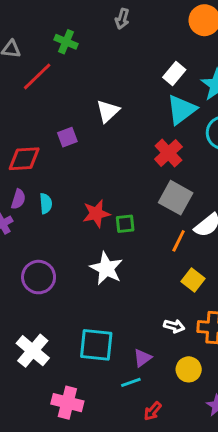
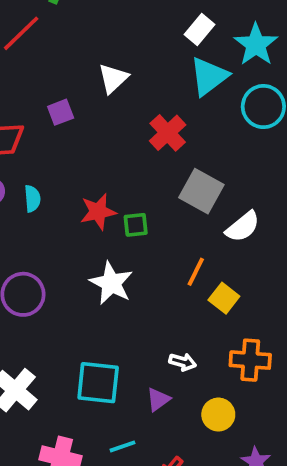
red cross: (168, 153) -> (168, 133), moved
orange line: (179, 241) -> (196, 272), moved
white arrow: (174, 326) -> (183, 362), moved
cyan line: (131, 382) -> (123, 446), moved

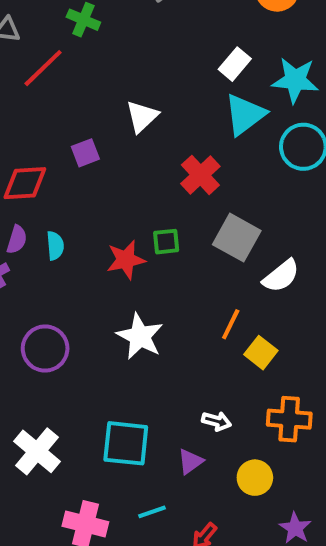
cyan star: (256, 45) -> (295, 80), turned -30
green square: (136, 225) -> (166, 242), moved

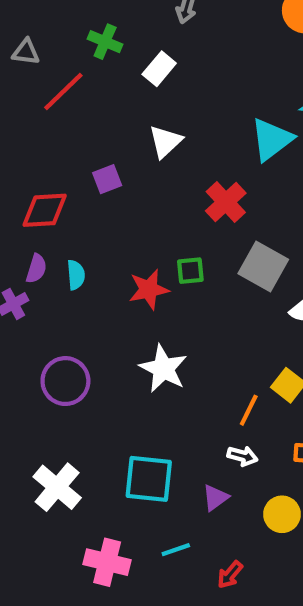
white rectangle: (235, 64) -> (159, 69), moved
orange line: (231, 324) -> (249, 410), moved

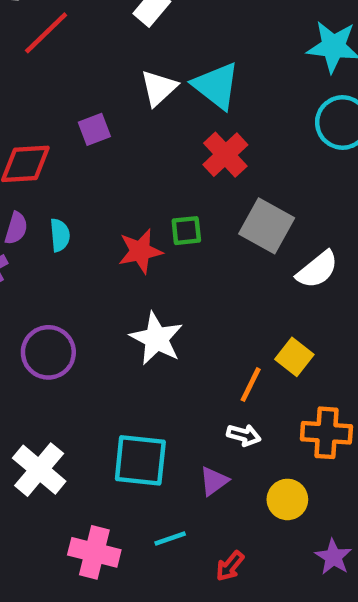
cyan triangle: (272, 139) -> (216, 86), moved, turned -45

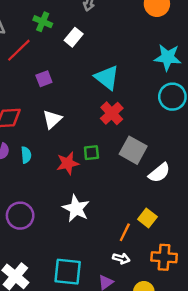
white triangle: (159, 88) -> (52, 119), moved
purple square: (94, 129) -> (44, 79), moved

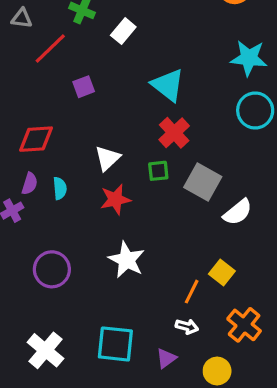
white triangle: (52, 119) -> (107, 158), moved
green square: (91, 153) -> (158, 171), moved
orange cross: (164, 257) -> (244, 325), turned 35

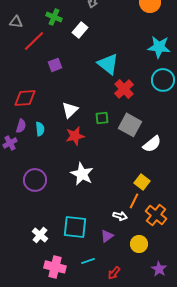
red cross: (174, 133) -> (124, 89), moved
orange line: (192, 292) -> (134, 201), moved
white cross: (45, 350) -> (40, 235), moved, size x0.7

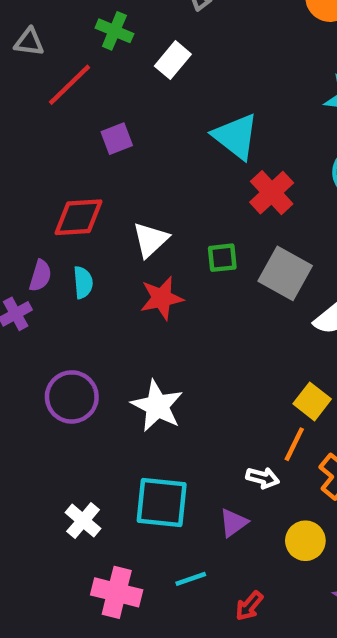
red diamond: (25, 98) -> (79, 217), moved
white star: (82, 174) -> (157, 406), moved

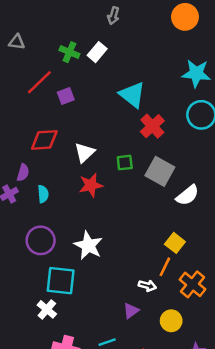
green cross: (114, 31) -> (69, 52), moved
red line: (70, 85) -> (39, 82), moved
cyan semicircle: (83, 282) -> (43, 194), moved
cyan square: (162, 503) -> (61, 281), moved

